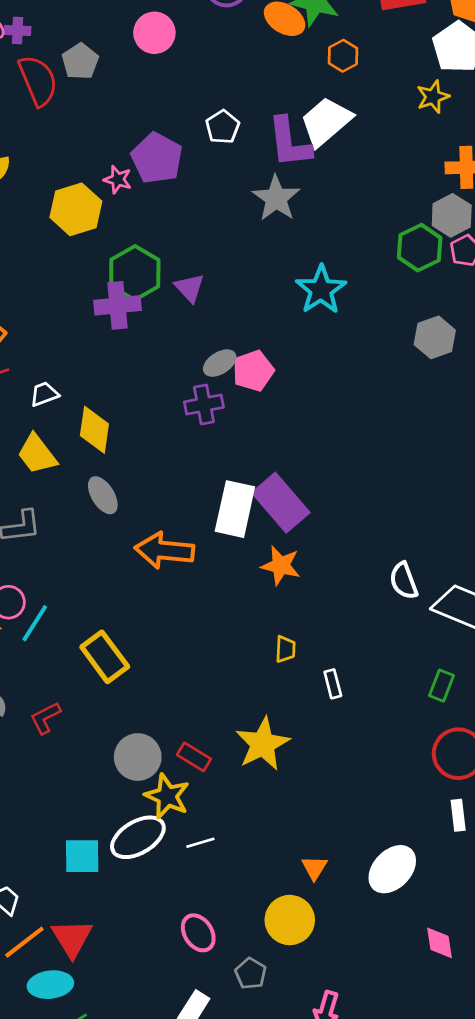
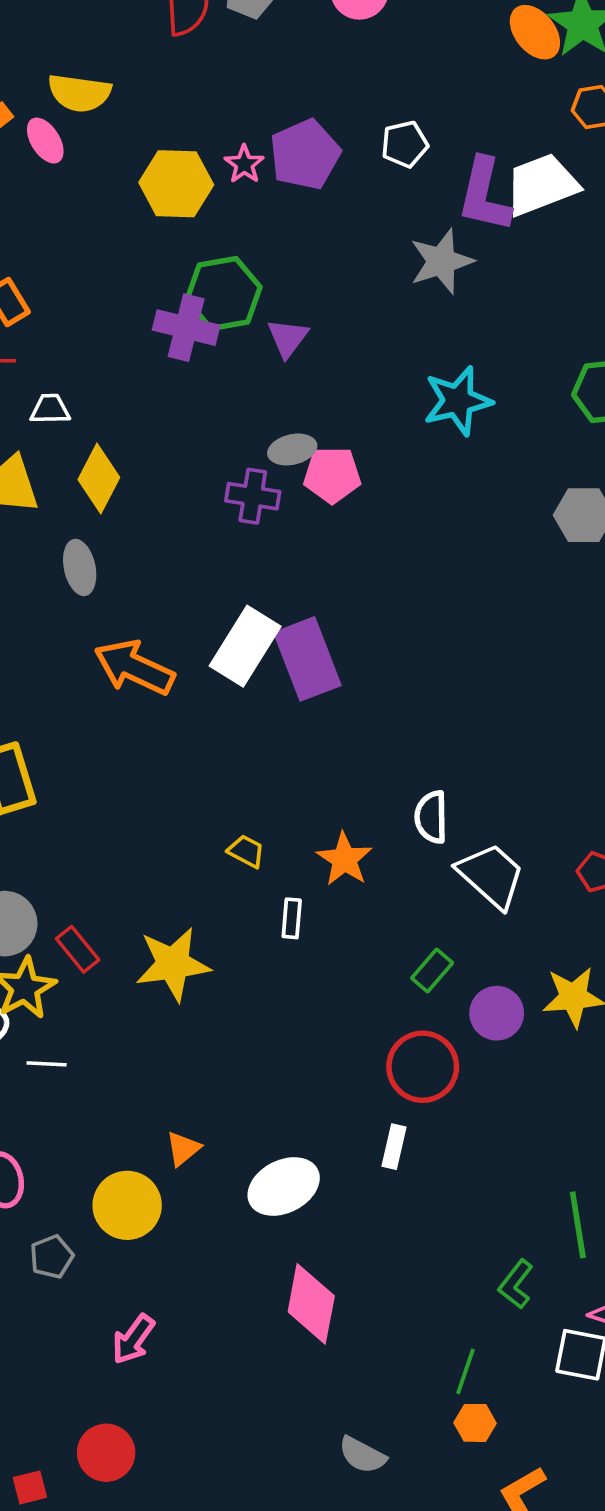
orange star: (281, 566) -> (344, 859), moved
yellow trapezoid: (285, 649) -> (246, 851), turned -84
pink diamond: (440, 943) -> (311, 1304), size x1.6

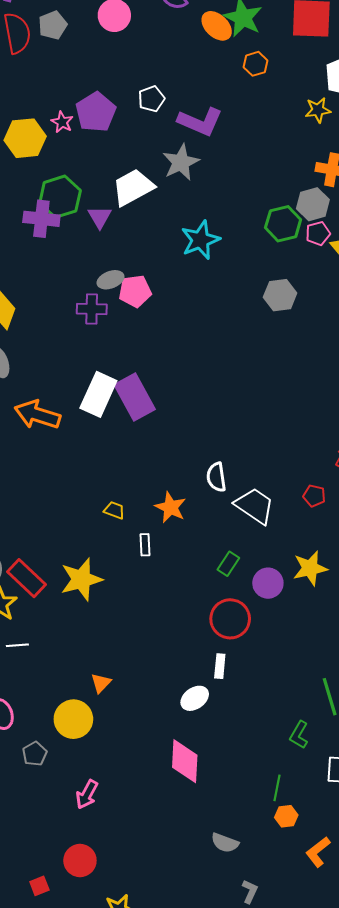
white trapezoid: (542, 185) -> (133, 187), moved
purple L-shape: (484, 195) -> (200, 122), turned -72
red rectangle: (78, 949) -> (26, 578), size x1.5
white ellipse: (284, 1186) -> (195, 698), moved, size x0.7

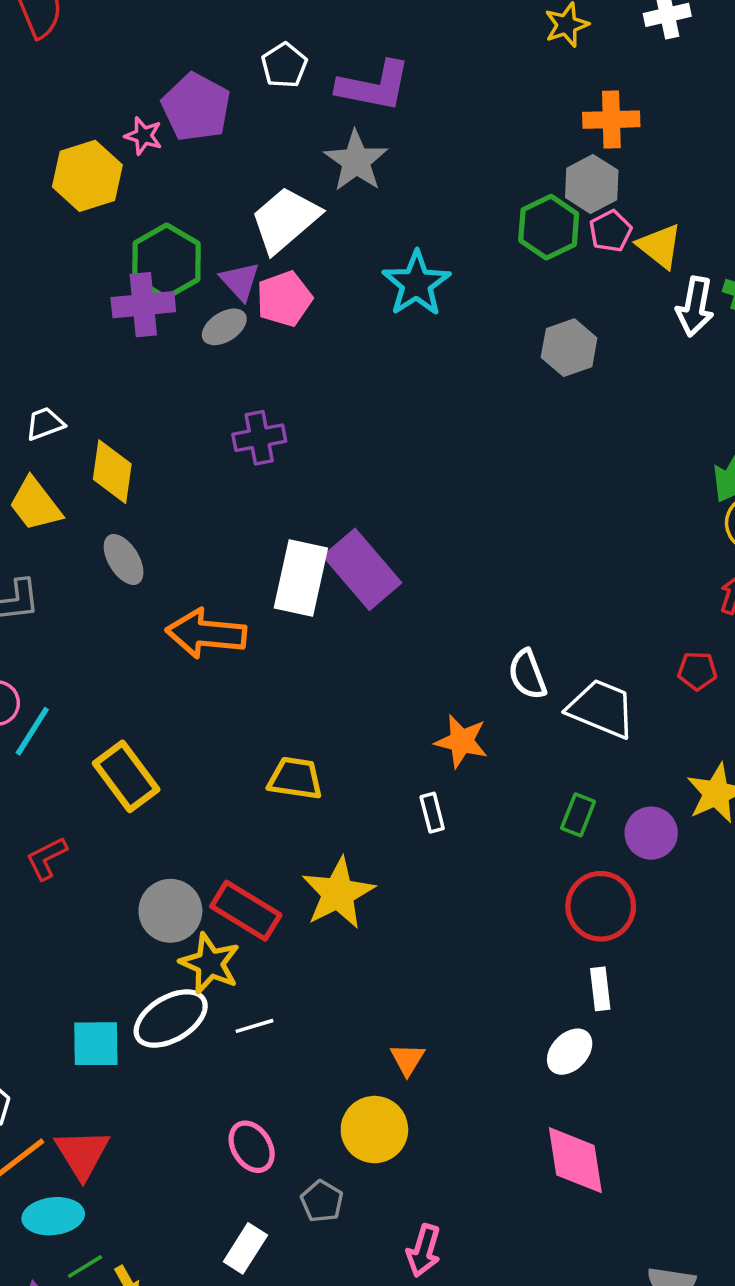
gray ellipse: (111, 280) -> (224, 327), moved
pink pentagon: (135, 291) -> (284, 299), moved
yellow trapezoid: (114, 510) -> (295, 778), moved, size x1.5

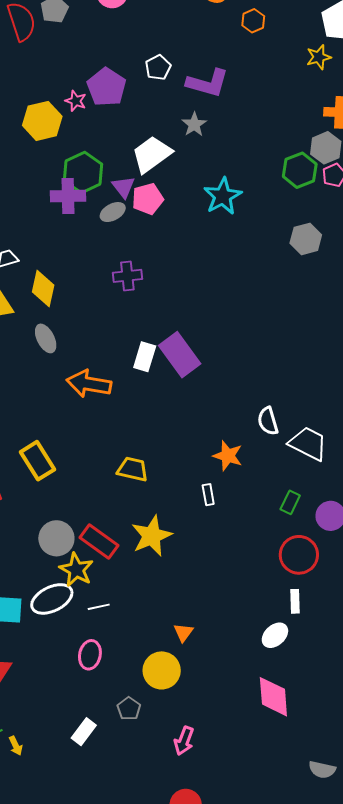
gray star: (356, 161) -> (194, 124), size x0.7
white rectangle: (301, 578) -> (145, 357), size x0.7
pink ellipse: (252, 1147) -> (90, 655), moved, turned 40

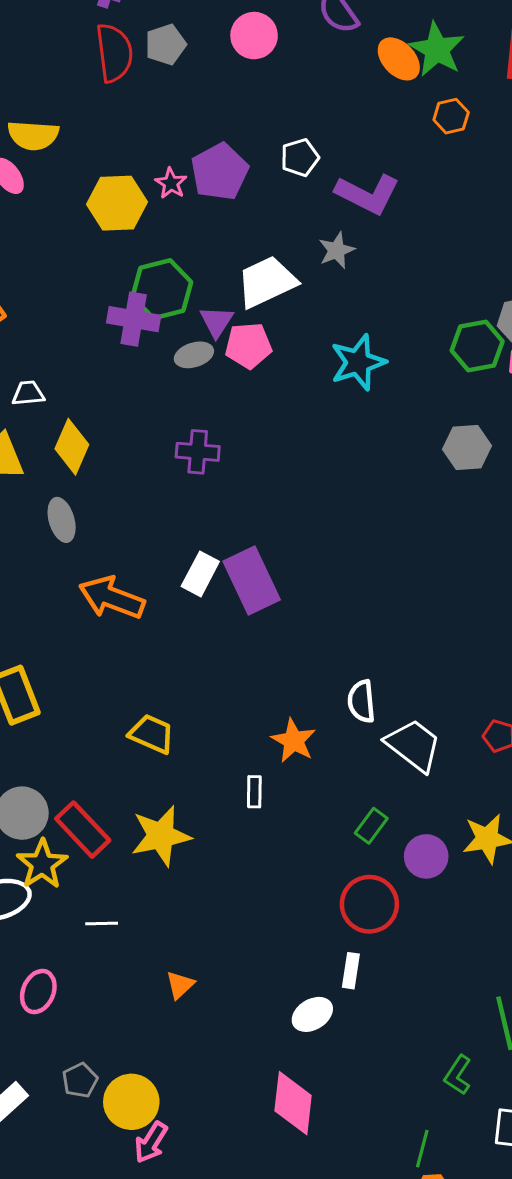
white line: (99, 607) -> (102, 924), moved
yellow circle: (162, 670) -> (131, 1102), moved

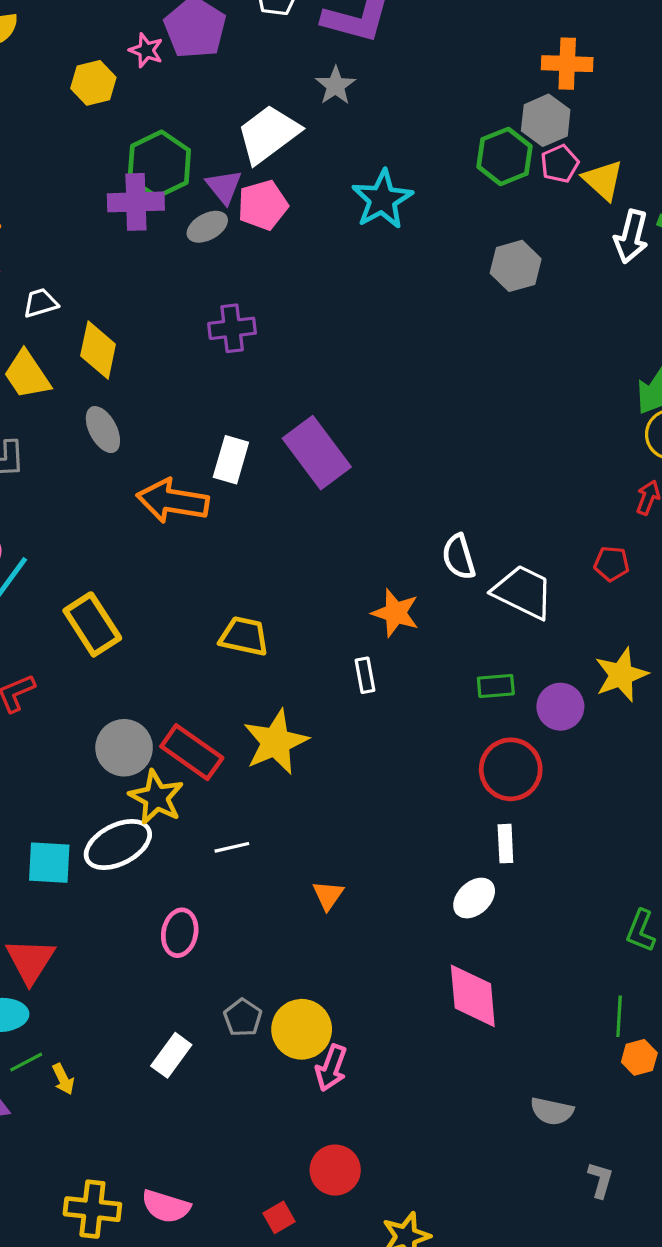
yellow hexagon: (117, 203) -> (93, 83), size x0.7
white rectangle: (200, 574) -> (231, 460), moved
green rectangle: (371, 826) -> (496, 686), turned 60

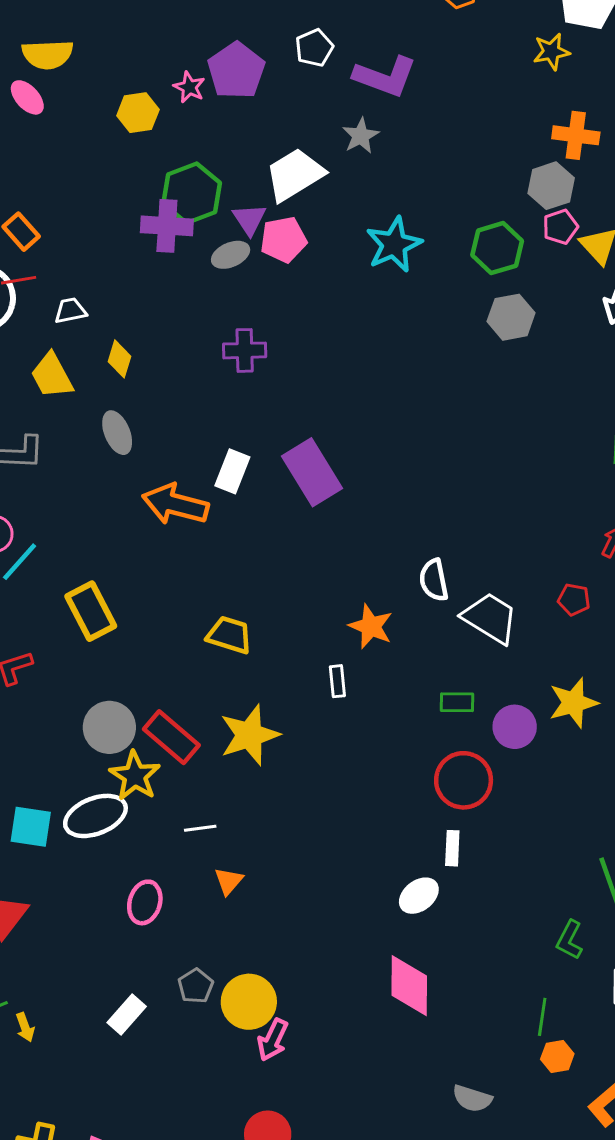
green hexagon: (504, 156) -> (497, 248), moved
yellow diamond: (98, 350) -> (119, 359), size x0.7
orange triangle: (328, 895) -> (229, 881), moved

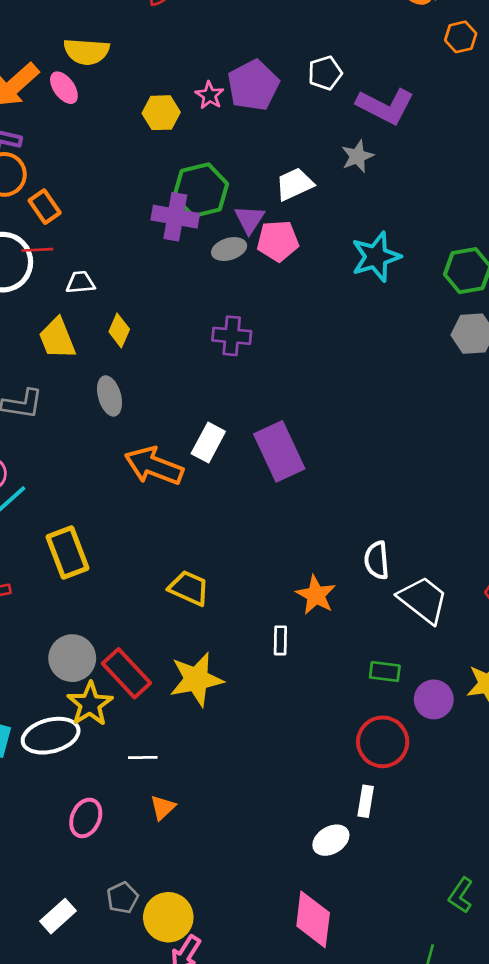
white trapezoid: (295, 175) -> (295, 184), size x0.7

